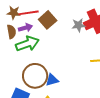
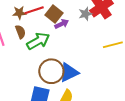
purple arrow: (25, 28) -> (62, 24), moved
blue triangle: (52, 80) -> (69, 72), size x1.5

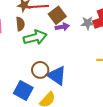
brown circle: (51, 71) -> (40, 70), size x0.7
blue triangle: (69, 72) -> (57, 75), turned 45

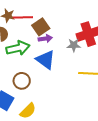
gray star: (88, 23) -> (74, 45), moved
blue triangle: (57, 75) -> (46, 60), moved

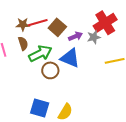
purple arrow: (45, 39) -> (76, 36), moved
brown circle: (22, 81) -> (50, 70), moved

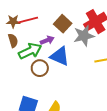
brown square: (57, 27) -> (63, 24), moved
purple arrow: (76, 36) -> (47, 40), moved
gray star: (94, 37) -> (84, 36), size x1.5

